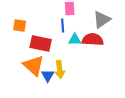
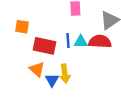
blue line: (63, 26) -> (68, 41), moved
orange triangle: (34, 66) -> (37, 69), size x0.7

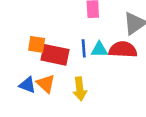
orange square: (22, 27) -> (37, 44), moved
blue triangle: (52, 80) -> (27, 85), moved, turned -40

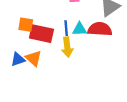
blue triangle: (27, 85) -> (18, 59), turned -40
yellow arrow: (80, 89) -> (67, 47), moved

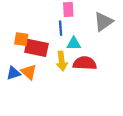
blue line: (66, 28) -> (61, 28), moved
red semicircle: (100, 29) -> (85, 63), moved

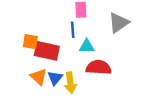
yellow arrow: (62, 61) -> (70, 83), moved
blue triangle: (13, 73) -> (55, 78), moved, turned -32

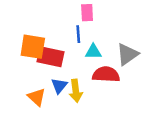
gray triangle: (118, 23) -> (127, 54), moved
orange square: (30, 42) -> (33, 47), size x1.5
orange triangle: (39, 77) -> (37, 97), moved

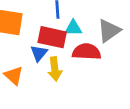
red rectangle: (50, 57) -> (52, 37), moved
blue triangle: (59, 86) -> (39, 53), moved

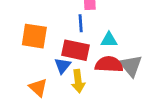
cyan triangle: (73, 28) -> (109, 40), moved
gray triangle: (109, 31) -> (131, 66), moved, turned -35

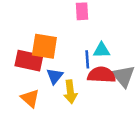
blue line: (81, 23) -> (87, 59), moved
orange square: (34, 36) -> (44, 46), moved
red rectangle: (75, 50) -> (29, 61), moved

